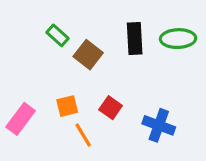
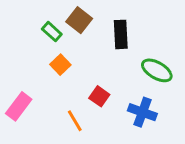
green ellipse: (178, 39) -> (157, 70), moved, turned 32
brown square: (88, 55) -> (79, 20), moved
orange square: (67, 106) -> (60, 65), moved, turned -30

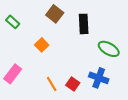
green rectangle: (52, 32) -> (13, 22), moved
red square: (99, 96) -> (73, 84), moved

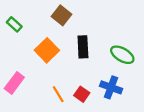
black rectangle: (84, 24) -> (83, 47), moved
orange square: (42, 45) -> (47, 50), size x1.5

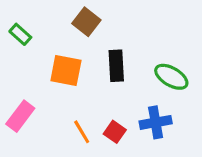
orange square: (47, 50) -> (66, 70), turned -35
blue cross: (111, 87) -> (156, 122), turned -30

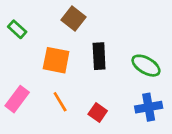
blue cross: (156, 122) -> (149, 107), moved
orange line: (82, 132) -> (60, 102), moved

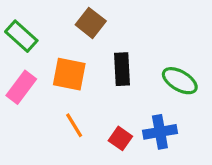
green rectangle: (17, 29) -> (21, 36), size x1.4
pink rectangle: (17, 99) -> (21, 87), moved
blue cross: (149, 107) -> (160, 132), moved

